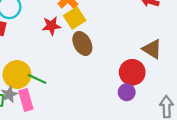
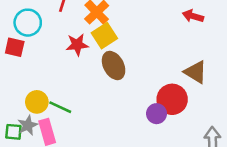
yellow circle: (17, 75) -> (37, 102), size x0.7
purple circle: (127, 92) -> (157, 114), moved

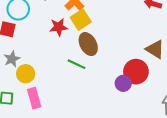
green line: (60, 107) -> (77, 64), moved
gray star: (28, 125) -> (12, 59), moved

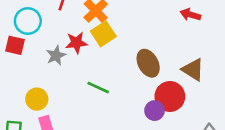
brown ellipse: (88, 44) -> (148, 63), moved
gray star: (12, 59) -> (56, 56), moved

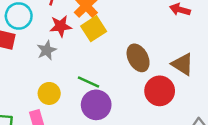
red star: (76, 43) -> (61, 26), moved
yellow circle: (37, 99) -> (49, 93), moved
purple circle: (155, 111) -> (96, 105), moved, size x1.5

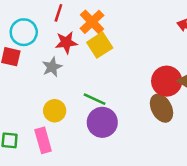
brown ellipse: (138, 58) -> (162, 108), moved
red circle: (160, 91) -> (167, 81), moved

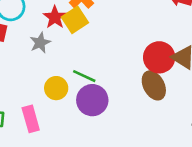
red star: (66, 42) -> (55, 17), turned -30
yellow square: (100, 45) -> (75, 20), moved
yellow circle: (55, 111) -> (56, 88), moved

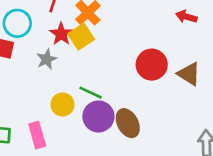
red circle: (159, 57) -> (152, 65), moved
brown ellipse: (154, 85) -> (128, 123), moved

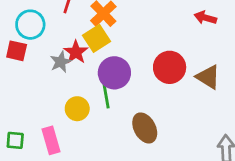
red star: (61, 34) -> (76, 52), moved
green line: (90, 93) -> (106, 96), turned 55
purple circle: (98, 116) -> (114, 73), moved

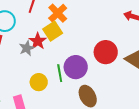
purple circle: (114, 73) -> (76, 67), moved

